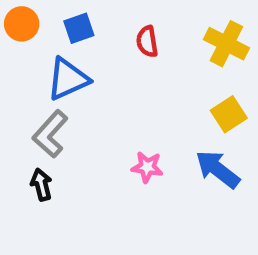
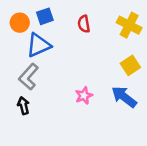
orange circle: (22, 24) -> (20, 23), moved
pink star: (147, 167) -> (84, 96), turned -30

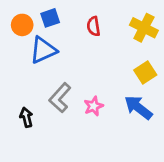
gray L-shape: (29, 77) -> (60, 98), moved

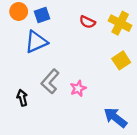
orange circle: (22, 25) -> (19, 11), moved
red semicircle: (94, 26) -> (87, 22), moved, turned -56
blue arrow: (138, 108) -> (115, 118), moved

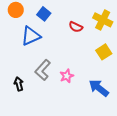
blue square: (42, 15) -> (44, 14), moved, turned -32
red semicircle: (87, 22) -> (76, 27), moved
blue arrow: (115, 118) -> (99, 88), moved

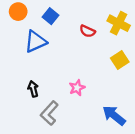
gray L-shape: (43, 70) -> (49, 113), moved
black arrow: (19, 84) -> (33, 89), moved
blue arrow: (99, 88) -> (114, 115), moved

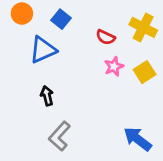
pink star: (77, 88) -> (114, 66), moved
black arrow: (33, 89) -> (47, 96), moved

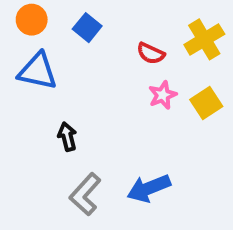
yellow cross: (143, 27) -> (204, 39), turned 32
blue triangle: (43, 50) -> (38, 71), moved, turned 36
blue arrow: (138, 139) -> (149, 188), moved, turned -60

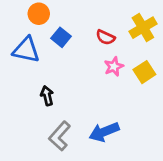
orange circle: (32, 20) -> (39, 14), moved
blue square: (87, 28) -> (61, 37), moved

